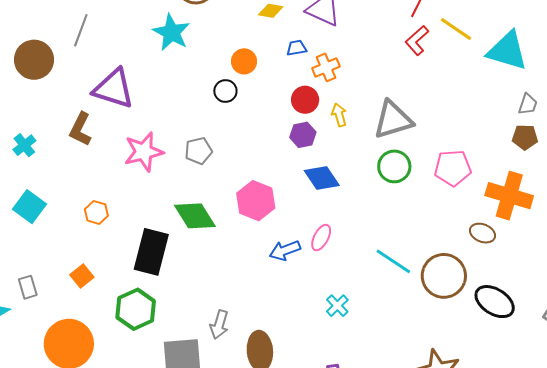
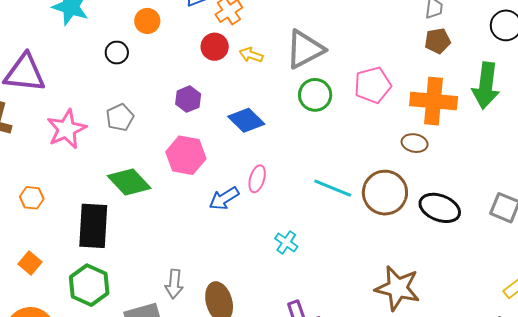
black circle: (225, 91) -> (117, 53), moved
yellow arrow: (339, 115) -> (251, 55), turned -45
purple hexagon: (303, 135) -> (188, 99), moved

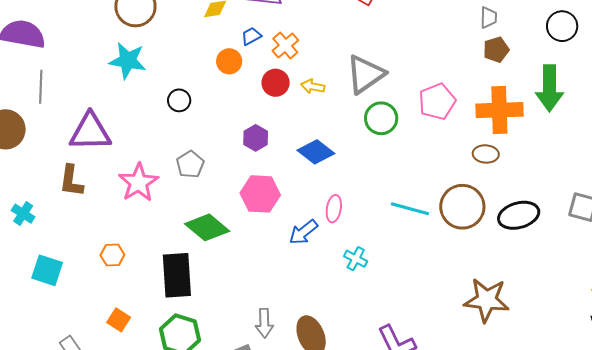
orange circle: (147, 21) -> (229, 61), moved
black ellipse: (440, 208) -> (519, 215), turned -30
cyan cross: (286, 242) -> (356, 259), moved

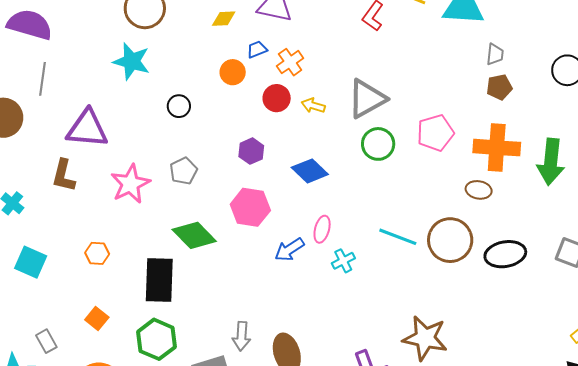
green arrow: (549, 88) -> (551, 162), moved
cyan cross: (356, 259) -> (343, 261), moved, turned 30
brown star: (487, 300) -> (425, 338), moved

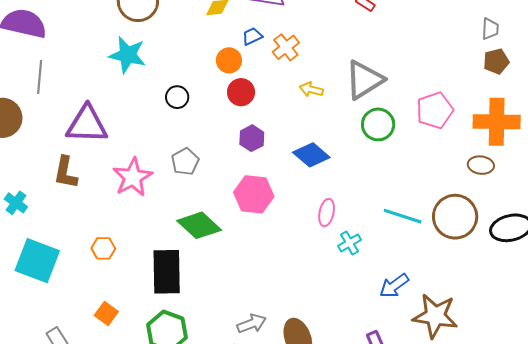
red circle: (277, 98) -> (241, 92), moved
blue arrow: (289, 250) -> (394, 286), moved
cyan square: (31, 262) -> (37, 261), size x1.4
gray arrow: (241, 336) -> (252, 324), turned -112

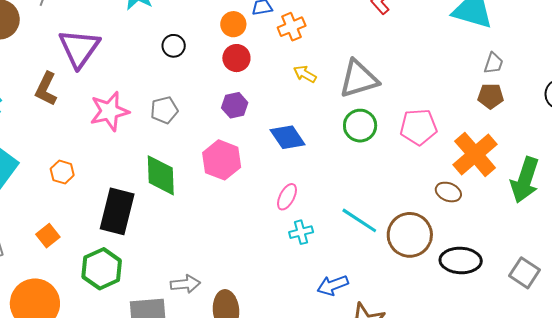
orange cross: (497, 122) -> (475, 154), turned 33
purple triangle: (87, 124) -> (79, 48), turned 48
green diamond: (199, 225) -> (161, 175), turned 30

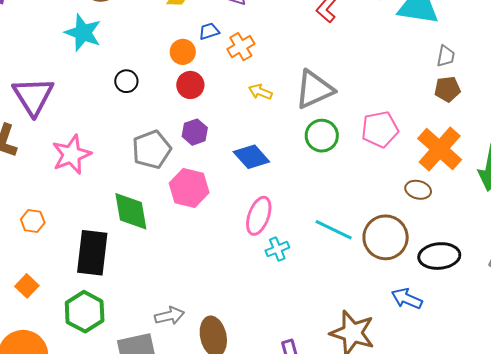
gray pentagon: (164, 110) -> (152, 150), moved, size x1.4
pink ellipse: (287, 197) -> (259, 216), size x1.4
blue arrow: (333, 285) -> (407, 299), moved, turned 52

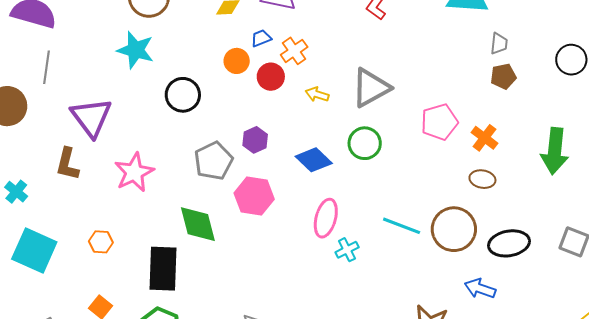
black circle: (126, 81) -> (183, 95), size x1.5
red circle: (190, 85) -> (271, 77), moved
green circle: (322, 136) -> (365, 143), moved
orange cross: (440, 149) -> (485, 138), moved, size x0.6

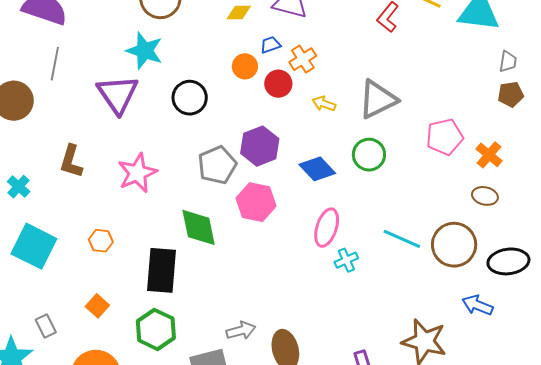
purple triangle: (91, 117) -> (118, 94), moved
purple hexagon: (255, 140) -> (260, 146), size x1.5

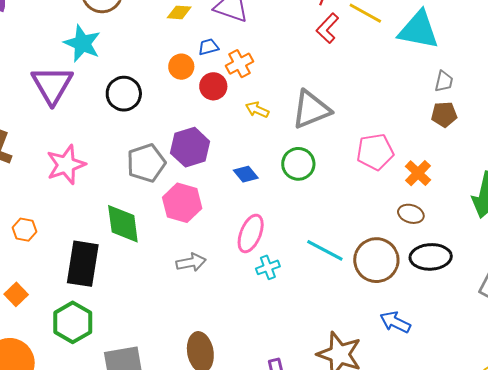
blue diamond: (317, 169) -> (246, 174), size x0.7
black ellipse: (508, 261) -> (431, 257), moved
gray arrow: (241, 331) -> (191, 262), moved

